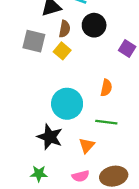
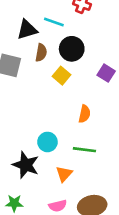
yellow square: (62, 51) -> (62, 76), moved
cyan circle: (67, 104) -> (47, 142), moved, size x0.6

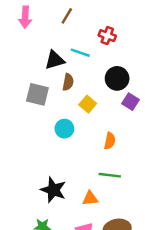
black circle: (72, 49) -> (117, 78), moved
cyan circle: (47, 142) -> (64, 129), moved
orange triangle: (64, 174) -> (90, 198), turned 42

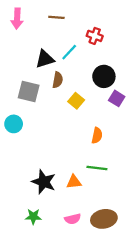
brown line: (67, 16) -> (56, 17), turned 63
cyan line: (80, 53) -> (69, 52), turned -66
cyan circle: (64, 129) -> (14, 124), moved
orange triangle: (90, 198) -> (74, 182), moved

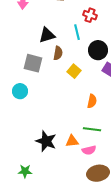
cyan line: (69, 52) -> (77, 32), moved, turned -56
green star: (33, 217) -> (25, 171), moved
pink semicircle: (73, 219) -> (89, 150), moved

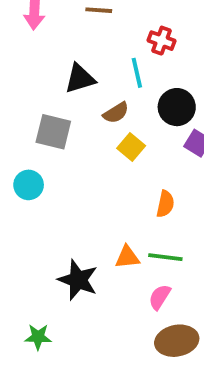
brown semicircle: (58, 53) -> (116, 113), moved, turned 48
orange triangle: (72, 141) -> (127, 257), moved
pink semicircle: (89, 150) -> (160, 297), turned 136

